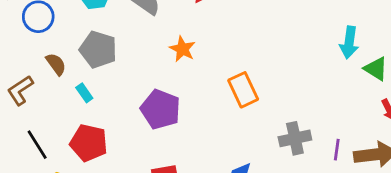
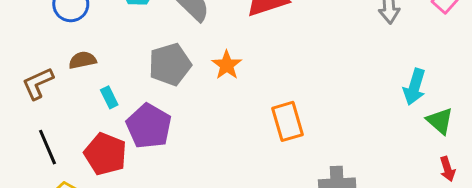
gray pentagon: (98, 50) -> (170, 64), moved, turned 30
brown semicircle: (56, 64) -> (82, 60), turned -75
purple pentagon: (161, 109) -> (149, 126), moved

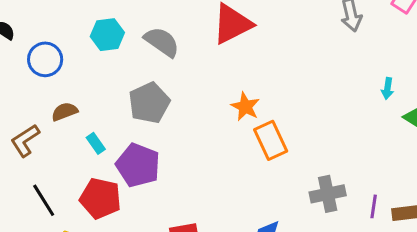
orange star: (227, 65) -> (245, 107), moved
cyan arrow: (414, 87) -> (387, 88), size x0.6

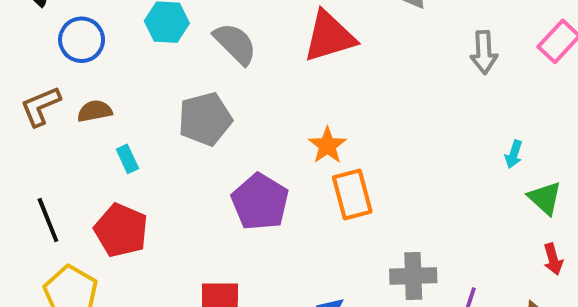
brown L-shape: (25, 140) -> (41, 106), moved
purple pentagon: (138, 165) -> (260, 202), moved

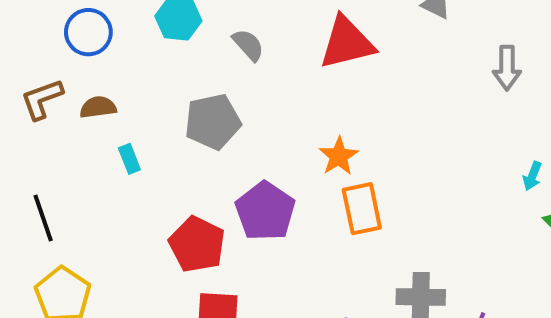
gray semicircle: (235, 44) -> (248, 45), size x0.7
red pentagon: (121, 230) -> (197, 244), moved

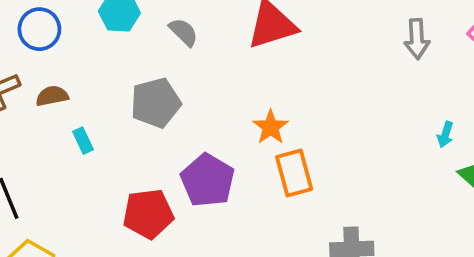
red pentagon: (197, 244) -> (148, 214), turned -30

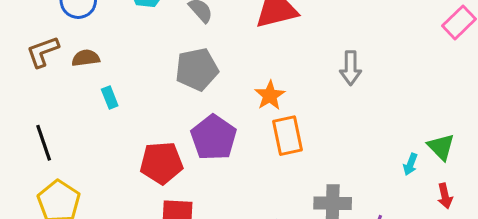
gray arrow: (417, 39) -> (351, 68), moved
gray pentagon: (156, 103) -> (197, 69), moved
cyan arrow: (445, 134) -> (410, 164), moved

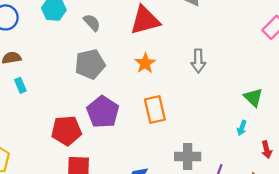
orange star: (270, 95) -> (145, 63), moved
cyan rectangle: (110, 97) -> (20, 85), moved
green triangle: (441, 147) -> (253, 97), moved

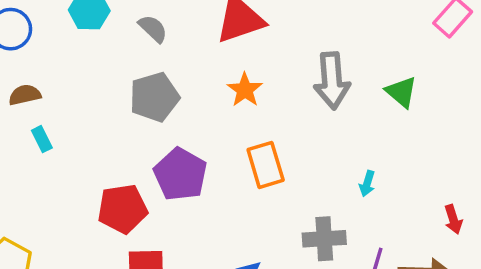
gray arrow: (198, 61) -> (332, 81), size x1.4
green triangle: (253, 97) -> (401, 92), moved
cyan arrow: (242, 128) -> (367, 184), moved

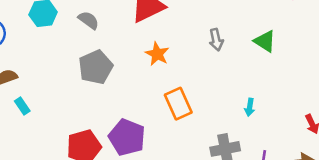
gray arrow: (332, 81) -> (216, 40), size x0.6
purple pentagon: (180, 174) -> (127, 137), moved

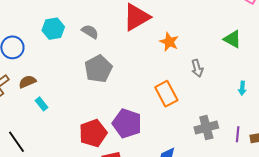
gray arrow: (216, 40) -> (197, 68), moved
orange star: (157, 54) -> (169, 42), moved
cyan arrow: (250, 107) -> (242, 88), moved

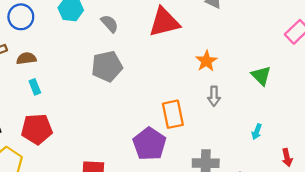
orange star: (169, 42) -> (206, 61), moved
purple pentagon: (127, 123) -> (149, 144), moved
red pentagon: (93, 133) -> (37, 129), moved

